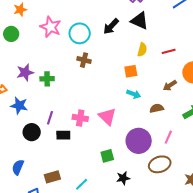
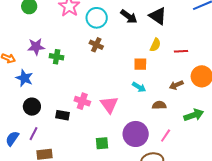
black arrow: (111, 26) -> (129, 16), turned -108
purple line: (50, 118) -> (33, 134), moved

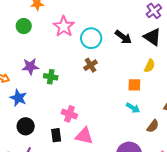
brown cross: (96, 45) -> (90, 65), turned 32
pink cross: (82, 101) -> (69, 114), moved
pink triangle: (109, 105) -> (84, 136), moved, turned -42
brown semicircle: (159, 105) -> (153, 126), turned 128
black rectangle: (63, 115) -> (56, 135), turned 72

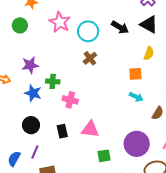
green cross: (51, 77) -> (53, 81), moved
blue star: (18, 98) -> (33, 93), moved
pink cross: (69, 114) -> (70, 100), moved

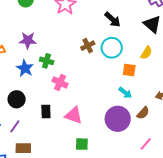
black arrow: (120, 27) -> (113, 19), moved
cyan circle: (88, 31) -> (112, 48), moved
purple circle: (137, 144) -> (118, 119), moved

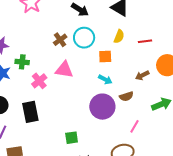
pink cross: (60, 82) -> (39, 81), turned 35
black rectangle: (46, 111) -> (30, 112), size x1.5
brown semicircle: (143, 113) -> (126, 96), turned 40
pink triangle: (74, 115) -> (64, 70), moved

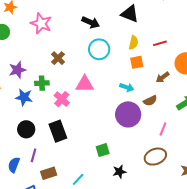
brown cross: (60, 40) -> (58, 58), moved
orange square: (105, 57) -> (137, 62), moved

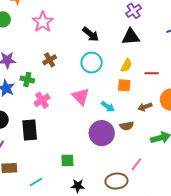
black triangle: (130, 14) -> (131, 37), turned -42
pink triangle: (85, 84) -> (81, 97), moved, turned 30
pink line: (163, 129) -> (136, 164), moved

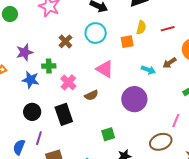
cyan circle: (92, 63) -> (96, 33), moved
orange square: (124, 85) -> (127, 42), moved
cyan arrow: (108, 107) -> (148, 70), moved
brown semicircle: (127, 126) -> (91, 95), moved

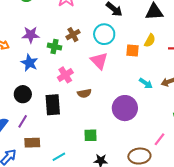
green cross: (49, 66) -> (54, 47), moved
pink triangle: (105, 69) -> (99, 61), moved

